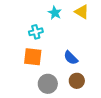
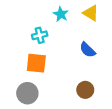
blue semicircle: (71, 58) -> (87, 50), moved
gray circle: (48, 84) -> (27, 93), moved

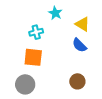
yellow triangle: (91, 13) -> (82, 24), moved

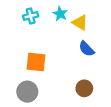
yellow triangle: (82, 24) -> (80, 23), moved
cyan cross: (36, 32) -> (31, 16), moved

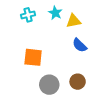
yellow triangle: (80, 23) -> (74, 21), turned -42
gray circle: (27, 92) -> (49, 85), moved

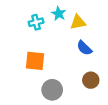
cyan cross: (28, 15) -> (36, 22), moved
brown circle: (78, 82) -> (91, 80), moved

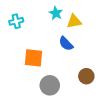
cyan cross: (36, 22) -> (16, 21), moved
blue semicircle: (84, 48) -> (66, 44), moved

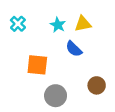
cyan star: (56, 13) -> (58, 25), moved
cyan cross: (16, 21) -> (18, 24), turned -32

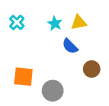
orange square: (37, 65) -> (23, 77), moved
brown circle: (97, 85) -> (92, 69), moved

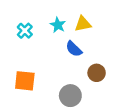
cyan cross: (17, 22) -> (25, 31), moved
gray circle: (53, 91) -> (70, 96), moved

